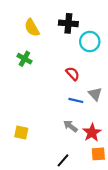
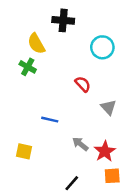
black cross: (68, 23) -> (63, 20), moved
yellow semicircle: (32, 28) -> (36, 44), moved
blue line: (76, 100) -> (50, 120), moved

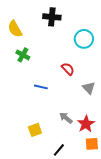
yellow semicircle: (36, 44) -> (15, 29), moved
blue line: (50, 120) -> (41, 87), moved
yellow square: (24, 151) -> (35, 130), moved, turned -32

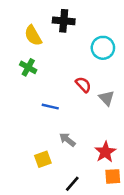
yellow semicircle: (15, 29) -> (33, 36), moved
gray triangle: (89, 88) -> (107, 98), moved
gray arrow: (66, 118) -> (67, 140), moved

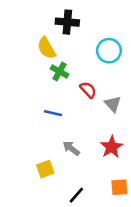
yellow semicircle: (33, 36) -> (46, 48), moved
green cross: (28, 67) -> (60, 72), moved
red star: (105, 152) -> (112, 147), moved

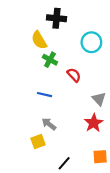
gray triangle: (113, 104) -> (99, 99), moved
gray arrow: (71, 148) -> (49, 124), moved

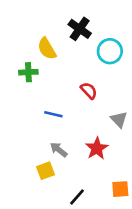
black cross: (57, 18) -> (80, 29), moved, turned 30
green cross: (50, 60) -> (28, 72), moved, turned -32
red star: (94, 123) -> (97, 148), moved

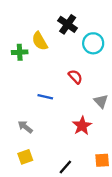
green cross: (28, 72) -> (20, 52), moved
gray arrow: (59, 150) -> (25, 127), moved
yellow square: (46, 171) -> (25, 157), moved

